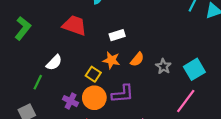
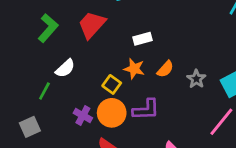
red trapezoid: (74, 25) -> (92, 25), turned -70
green L-shape: (23, 28) -> (48, 28), moved

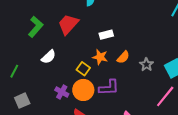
green line: (44, 91) -> (14, 71), moved

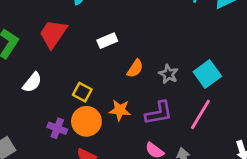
orange star: (100, 57) -> (120, 110), moved
purple L-shape: (109, 88) -> (159, 113), moved

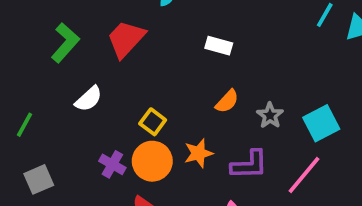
white rectangle: (107, 41) -> (219, 46), moved, turned 30
orange star: (120, 110) -> (198, 153), turned -30

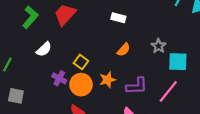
gray star: (270, 115) -> (159, 46), moved
cyan square: (321, 123) -> (178, 62), turned 30
purple cross: (112, 164) -> (59, 78), moved
gray square: (39, 179) -> (16, 96), turned 35

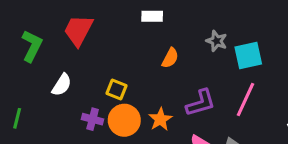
orange star: (107, 80) -> (160, 119), moved

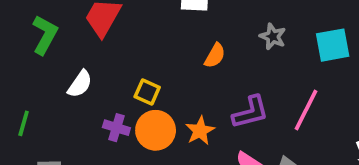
cyan square: (248, 56) -> (333, 45), moved

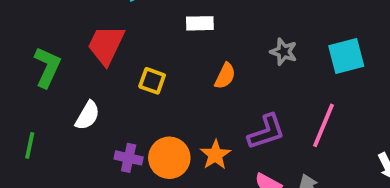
yellow square: (147, 92) -> (152, 81), moved
green line: (24, 123) -> (30, 145), moved

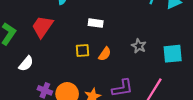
yellow square: (152, 81) -> (82, 50), moved, turned -32

